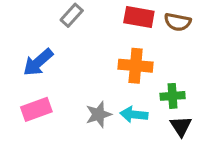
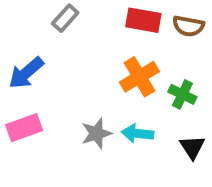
orange cross: (136, 66) -> (139, 77), turned -36
green cross: (173, 96) -> (182, 94), moved, turned 30

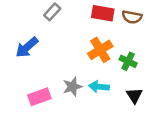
pink rectangle: (24, 128) -> (39, 97), moved

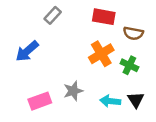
brown semicircle: (132, 17) -> (133, 33), moved
cyan arrow: (99, 87) -> (110, 101), moved

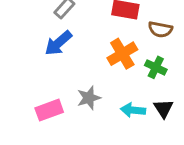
blue arrow: (27, 51) -> (58, 43), moved

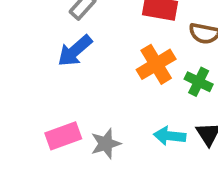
gray star: (89, 98) -> (106, 144), moved

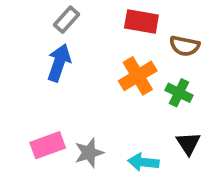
blue arrow: (75, 51) -> (59, 63), turned 150
cyan arrow: (170, 136) -> (143, 162), moved

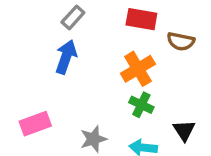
green cross: (179, 93) -> (141, 105), moved
pink rectangle: (48, 145) -> (35, 124), moved

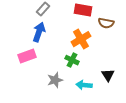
green cross: (141, 105) -> (72, 60), moved
pink rectangle: (35, 124) -> (27, 56), moved

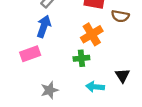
green cross: (72, 60) -> (81, 58), turned -32
gray star: (55, 80) -> (50, 90), moved

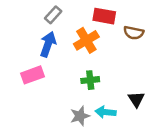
orange cross: (92, 34) -> (86, 40), moved
gray star: (50, 90) -> (80, 116), moved

